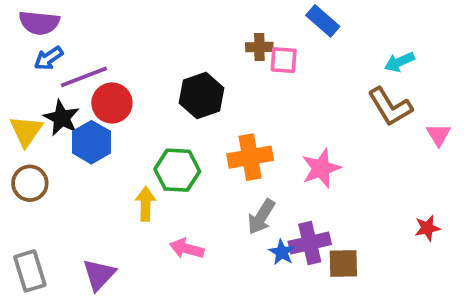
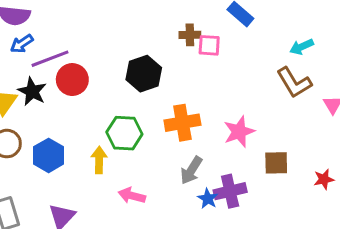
blue hexagon: (91, 142) -> (49, 155), moved
brown square: (343, 263) -> (276, 163), moved

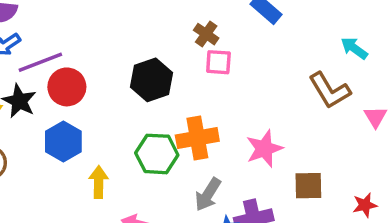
brown cross: (190, 35) -> (206, 34), turned 36
pink square: (209, 45) -> (218, 62), moved
cyan arrow: (301, 47) -> (354, 48), moved, turned 60
green hexagon: (124, 133) -> (157, 154), moved
blue hexagon: (49, 155) -> (63, 142), moved

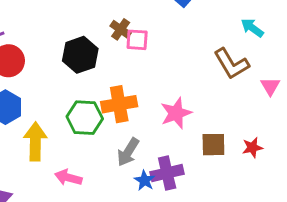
brown cross: (206, 34) -> (121, 29), moved
yellow arrow: (99, 182) -> (35, 142), size x1.4
red star: (365, 205) -> (252, 148), moved

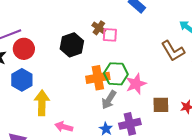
green hexagon: (85, 118) -> (116, 74), moved
gray arrow: (128, 152) -> (109, 100), moved
blue star: (145, 180) -> (106, 129), moved

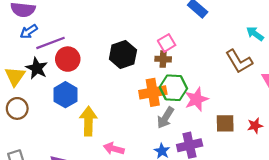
brown cross: (99, 28) -> (163, 59), moved, turned -32
pink square: (110, 35) -> (167, 43), turned -35

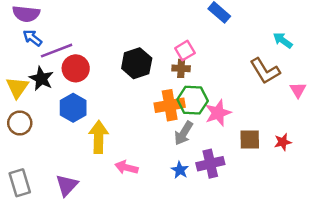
blue arrow: (29, 31) -> (32, 38), turned 72

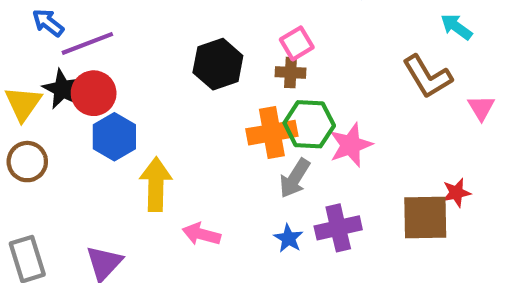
red circle: (76, 68) -> (94, 93), moved
brown square: (250, 140) -> (425, 218), moved, size x1.4

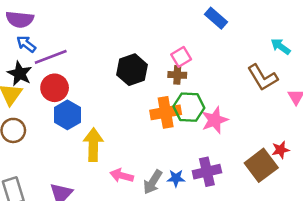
black star: (63, 89) -> (20, 74), moved
gray arrow: (295, 178) -> (153, 182), moved
brown square: (425, 218) -> (261, 165), turned -36
blue star: (288, 238) -> (176, 178), turned -30

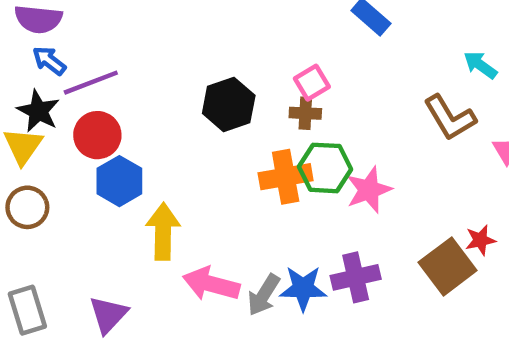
pink arrow: (122, 176) -> (211, 284), size x1.4
blue star: (176, 178) -> (303, 288), size x1.5

